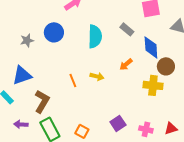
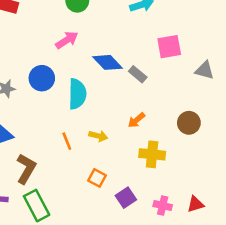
cyan semicircle: (95, 36) -> (77, 94), moved
blue diamond: (151, 47) -> (107, 62), moved, turned -40
yellow cross: (153, 85) -> (152, 154), moved
orange square: (82, 131) -> (97, 178), moved

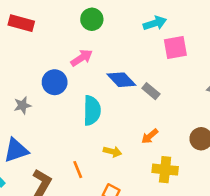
pink square: (169, 47) -> (175, 48), moved
blue circle: (42, 78) -> (55, 82), moved
orange line: (67, 141) -> (78, 170), moved

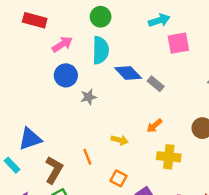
pink arrow: (82, 58) -> (62, 44), moved
gray star: (22, 105) -> (89, 97), moved
cyan semicircle: (92, 110) -> (101, 50), moved

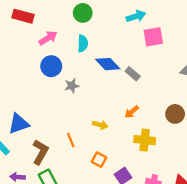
cyan semicircle: (101, 50) -> (83, 43), size x0.7

